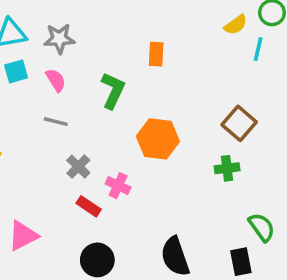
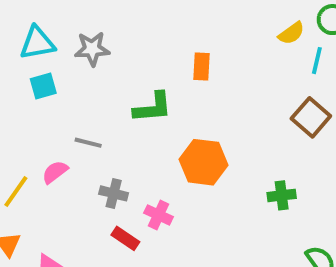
pink semicircle: (56, 80) -> (55, 172), moved, turned -95
green L-shape: (113, 90) -> (153, 107), turned 60
brown square: (239, 123) -> (311, 117), moved
gray cross: (78, 167) -> (114, 193), turned -30

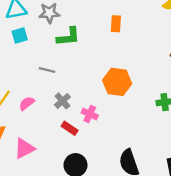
green L-shape: (153, 107) -> (68, 37), moved
pink semicircle: (55, 172) -> (27, 103), moved
gray cross: (114, 193) -> (62, 101), turned 35

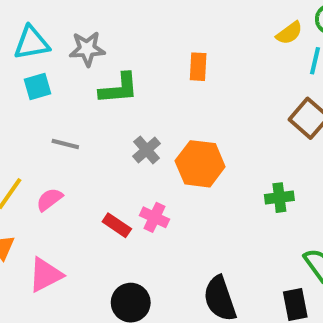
gray line: (47, 70) -> (65, 144), moved
gray cross: (62, 101) -> (147, 150), moved
red rectangle: (70, 128) -> (117, 225), moved

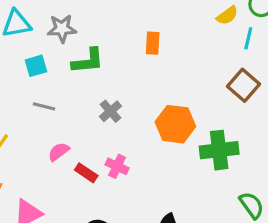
cyan square: (38, 87) -> (36, 66), moved
orange hexagon: (200, 164) -> (175, 124), moved
green cross: (279, 198) -> (219, 150), size x1.6
pink semicircle: (49, 199) -> (59, 152), moved

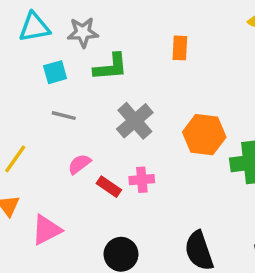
gray cross: (111, 111) -> (135, 121), size x1.5
pink cross: (117, 166) -> (142, 180), turned -30

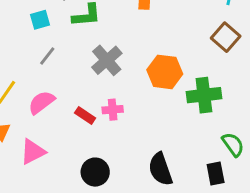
gray line: (64, 116) -> (47, 56), turned -66
pink semicircle: (79, 164) -> (42, 102), moved, size x1.4

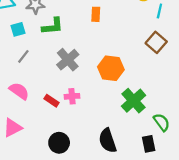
green cross: (204, 95) -> (134, 101), moved, turned -35
pink semicircle: (42, 102) -> (19, 91), turned 72

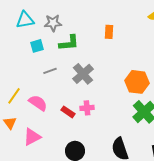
gray line: (23, 56) -> (50, 71), moved, turned 32
orange hexagon: (111, 68) -> (137, 82), moved

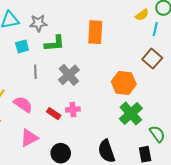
orange rectangle: (109, 32) -> (95, 32), size x1.6
gray line: (50, 71) -> (35, 72), turned -72
pink triangle: (32, 137) -> (29, 138), moved

